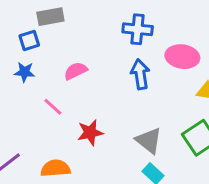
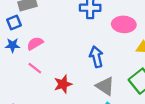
pink semicircle: (76, 71) -> (35, 43), moved
blue arrow: (140, 74) -> (96, 57), moved

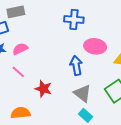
pink ellipse: (124, 24) -> (95, 46), moved
red star: (63, 84) -> (43, 89), turned 30

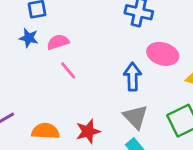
pink line: (18, 72) -> (68, 70), moved
red star: (43, 89) -> (88, 131), moved, turned 30

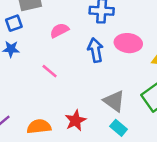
pink semicircle: (58, 42) -> (59, 30), moved
blue arrow: (133, 77) -> (95, 50), moved

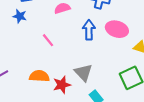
gray triangle: (114, 101) -> (83, 73), moved
orange semicircle: (39, 127) -> (39, 76), moved

